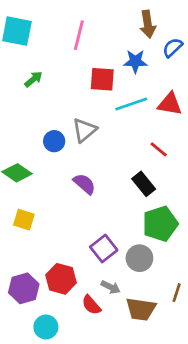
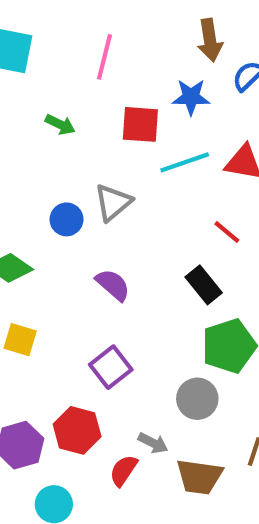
green arrow: (33, 79) -> (60, 124), moved, turned 66
purple square: (104, 249) -> (111, 367), moved
red semicircle: (91, 305) -> (123, 470), turned 75

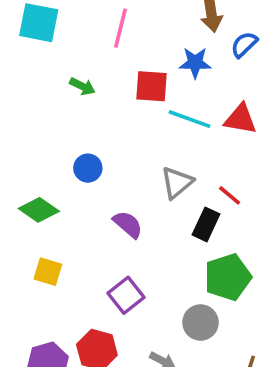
cyan line: (185, 162) -> (190, 119), turned 39
gray triangle: (113, 203) -> (177, 183), moved
red line: (227, 232) -> (230, 195), moved
black rectangle: (204, 285) -> (206, 224), turned 64

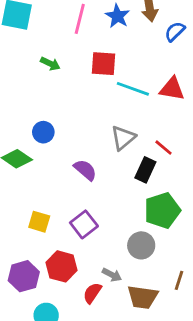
blue star: (195, 63) -> (117, 16), moved, turned 30
blue circle: (88, 168) -> (43, 132), moved
yellow square: (48, 272) -> (39, 222), moved

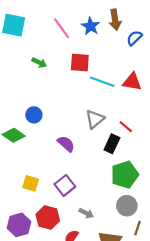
pink line: (80, 19) -> (62, 28), turned -50
gray circle: (141, 245) -> (127, 206), moved
gray arrow: (112, 275) -> (86, 213), moved

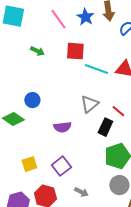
purple semicircle: (66, 144) -> (62, 127), turned 132
yellow square: (31, 183) -> (29, 164), turned -35

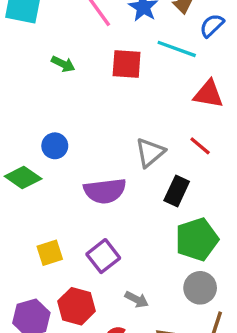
cyan line: (96, 69) -> (177, 49), moved
red line: (118, 111) -> (200, 146), moved
purple semicircle: (62, 127) -> (105, 191), size x1.4

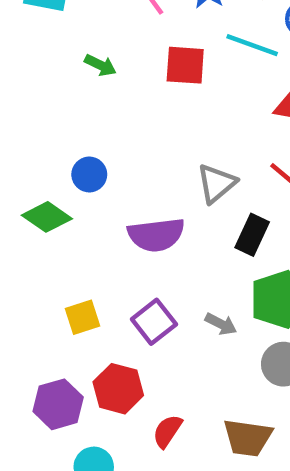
gray arrow: (137, 299) -> (221, 324), moved

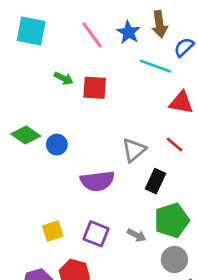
red square: (185, 65) -> (95, 88), moved
green diamond: (47, 217) -> (26, 135), moved
purple square: (154, 322) -> (96, 234), turned -30

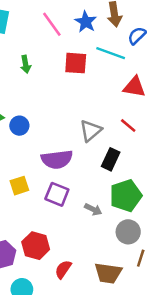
green arrow: (64, 78) -> (26, 64), turned 54
red square: (95, 88) -> (76, 63), moved
yellow square: (53, 231) -> (19, 186), moved
purple square: (96, 234) -> (57, 194), moved

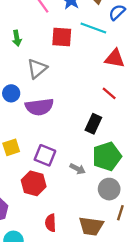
gray triangle: (91, 131) -> (37, 69), moved
purple semicircle: (57, 159) -> (39, 107), moved
red hexagon: (36, 246) -> (34, 183), moved
red semicircle: (63, 269) -> (51, 223), turned -36

